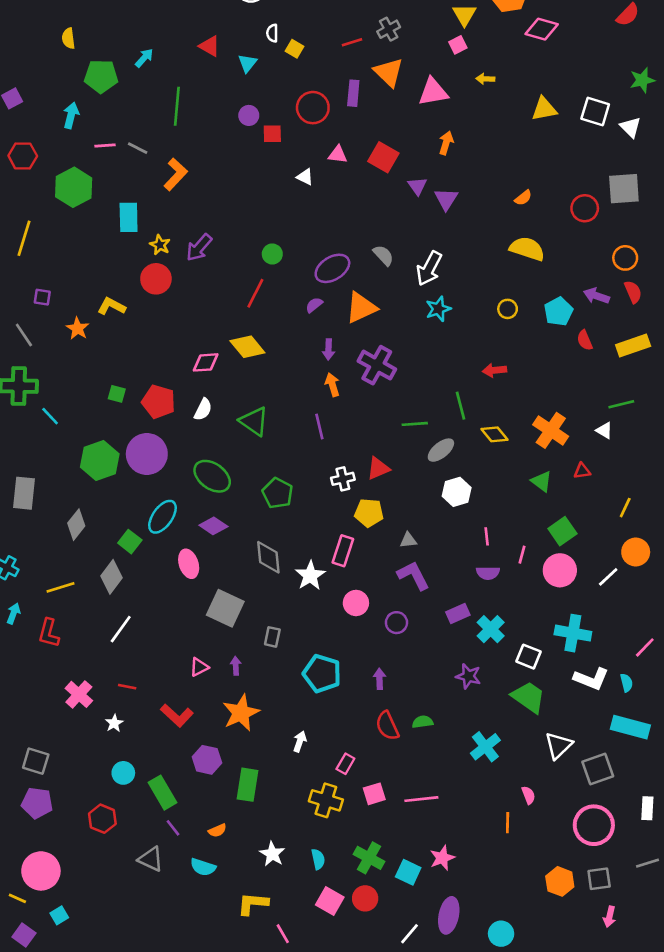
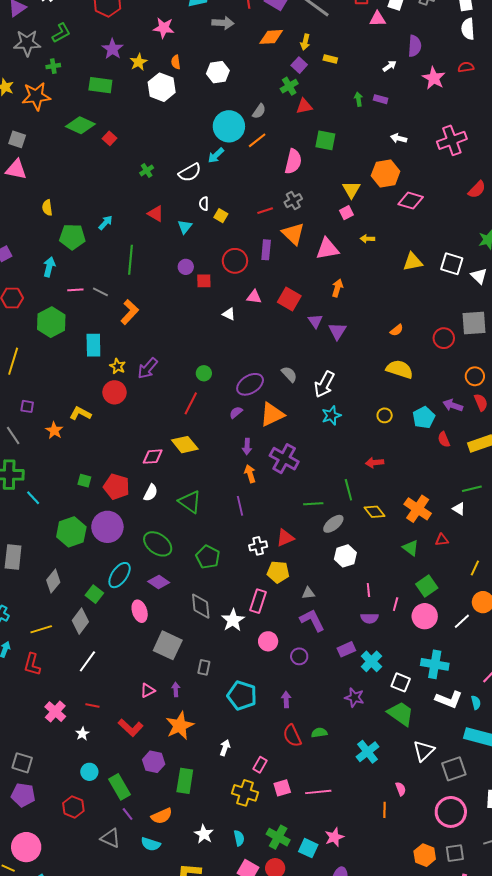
orange semicircle: (217, 830) -> (162, 816), size x1.5

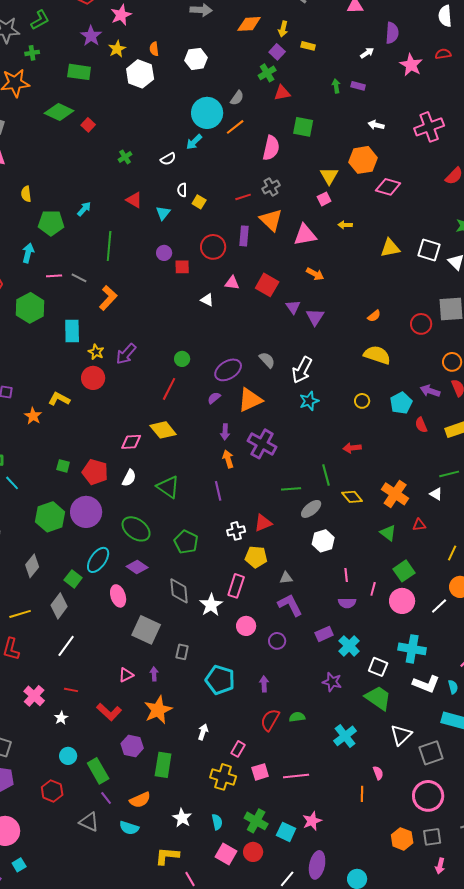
pink star: (164, 28) -> (121, 15), moved, turned -30
white semicircle: (190, 172) -> (168, 159), size x0.7
orange arrow: (337, 288) -> (315, 274), turned 102
red semicircle: (292, 736) -> (270, 720), turned 55

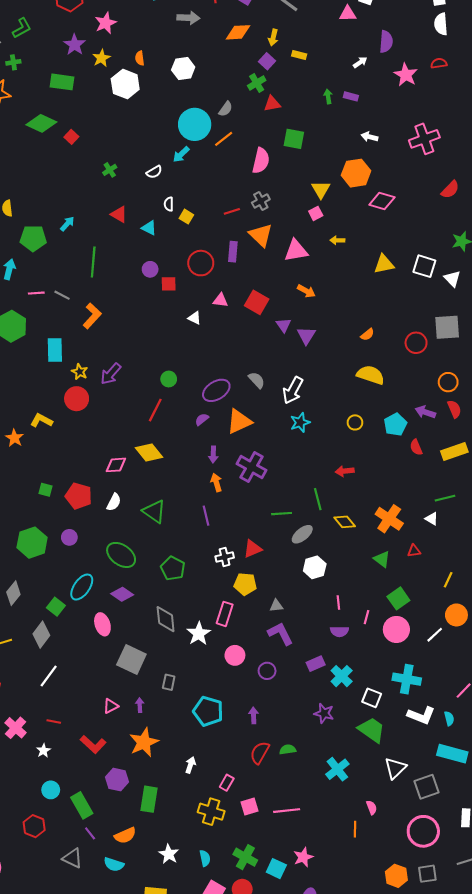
cyan triangle: (163, 213) -> (149, 228), turned -42
purple circle: (86, 512) -> (69, 537), size x0.5

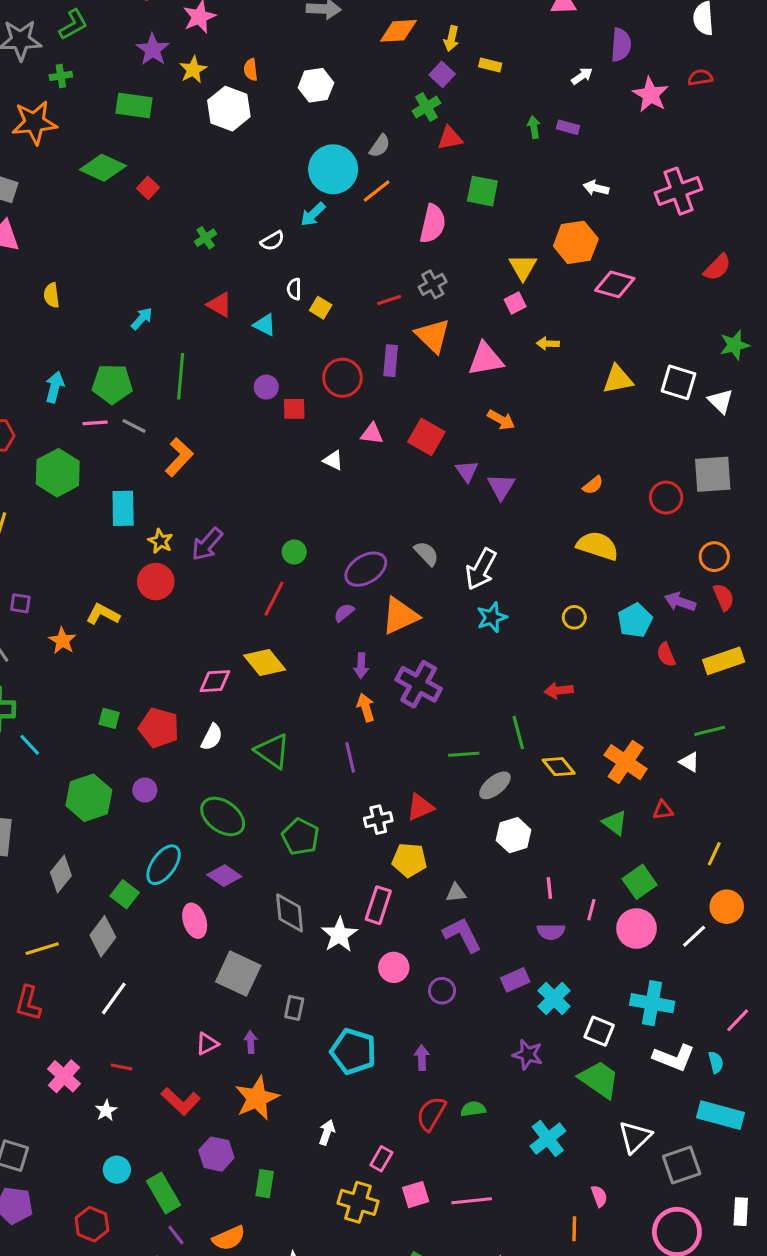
green pentagon: (33, 238) -> (112, 384), moved
green rectangle: (149, 799) -> (265, 1184), size x0.7

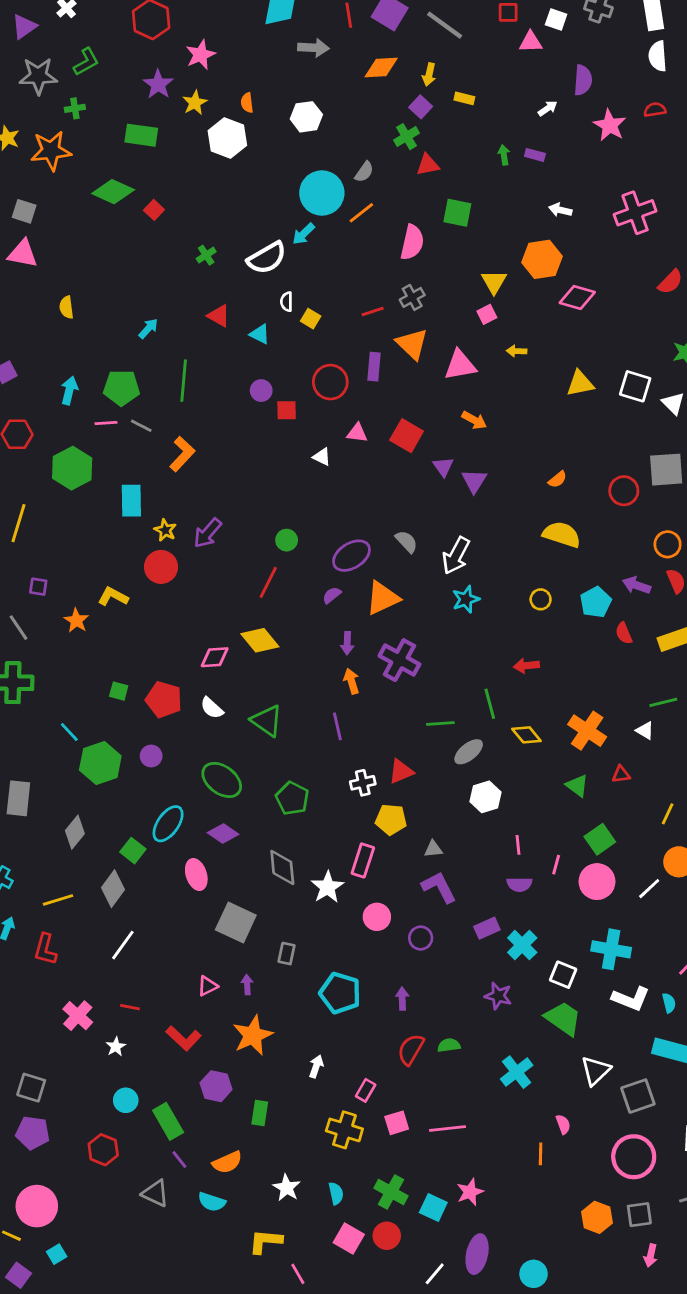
white semicircle: (272, 241) -> (267, 258), size x1.8
white semicircle: (212, 737) -> (212, 708), turned 105
cyan line: (30, 745) -> (69, 732), moved

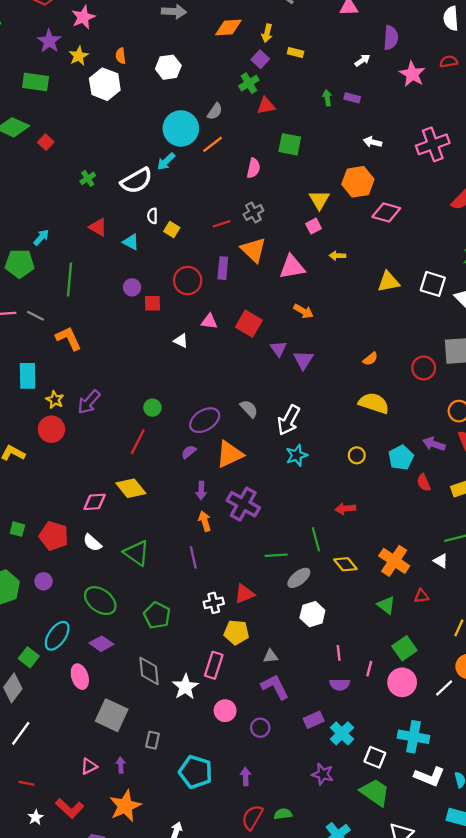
pink semicircle: (412, 242) -> (253, 168), size x0.7
green pentagon: (121, 388) -> (20, 264), moved
orange L-shape: (182, 454) -> (68, 338), turned -68
white star: (116, 1047) -> (36, 817), moved

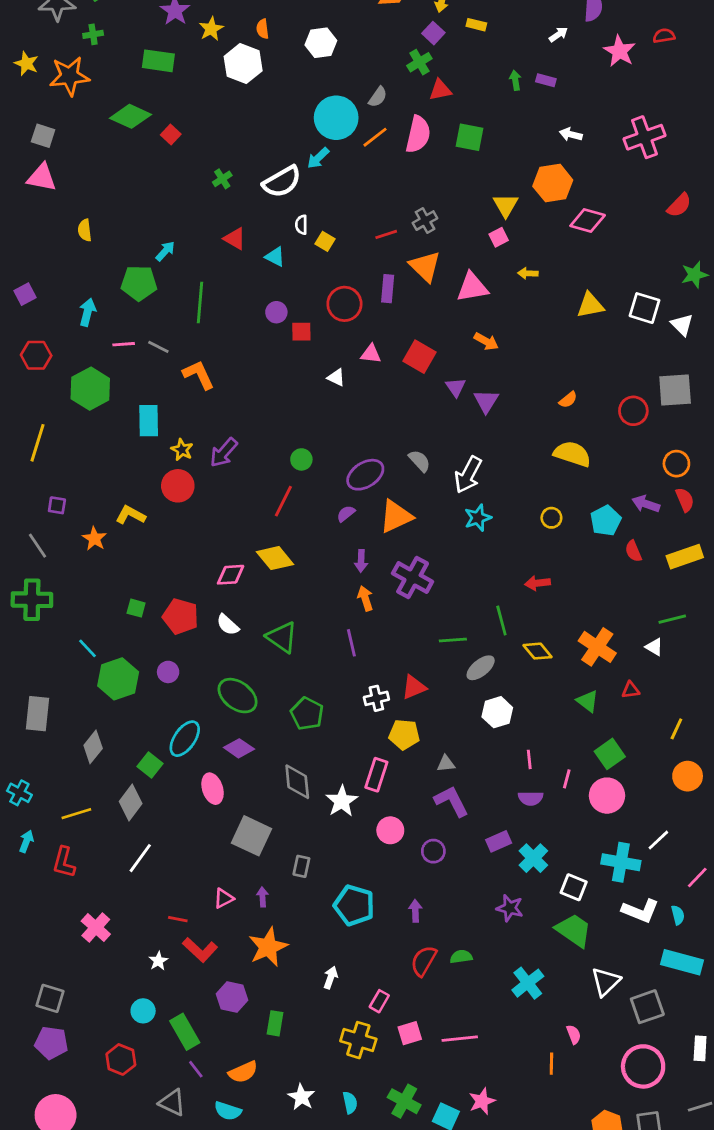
pink semicircle: (253, 168) -> (418, 134), moved, size x1.5
white line: (444, 688) -> (658, 840), moved
red line: (26, 783) -> (178, 919), moved

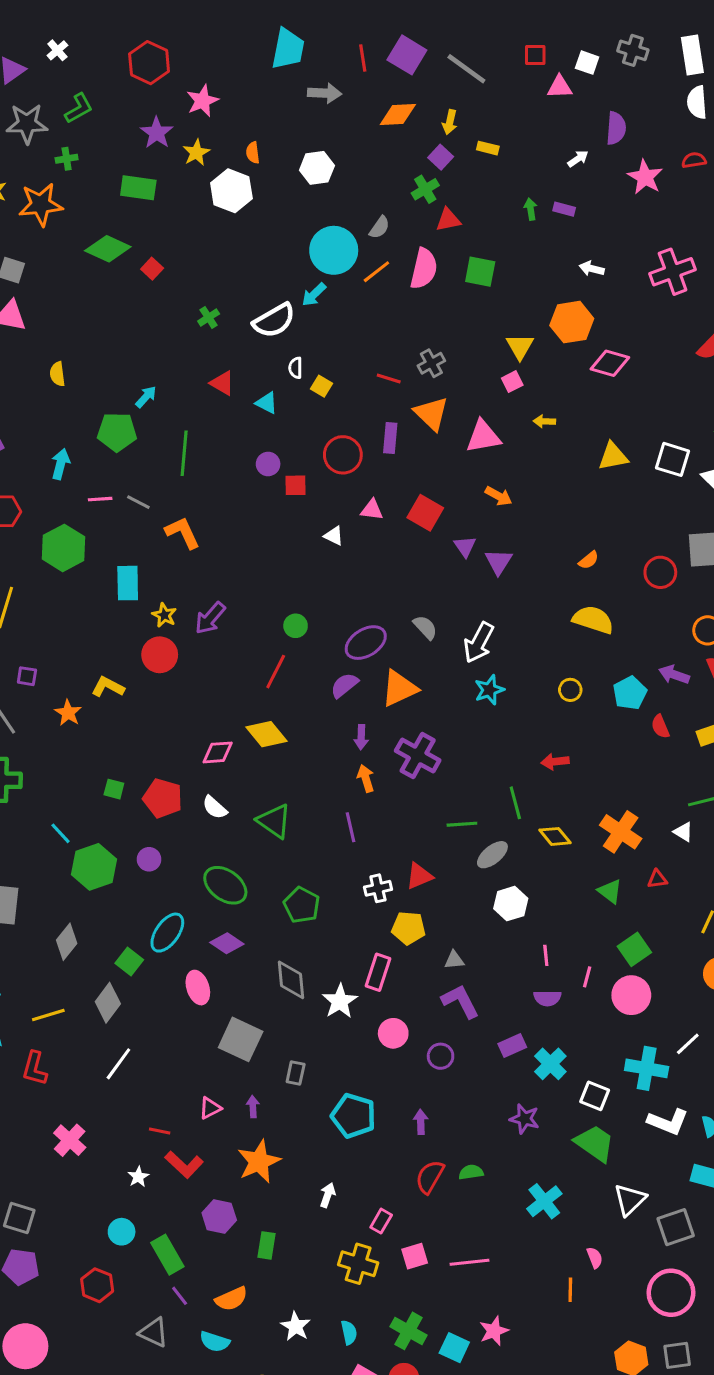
red line: (386, 234) -> (389, 379), turned 35
purple semicircle: (346, 514) -> (344, 685), size x1.4

